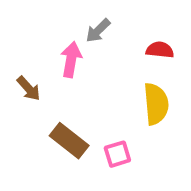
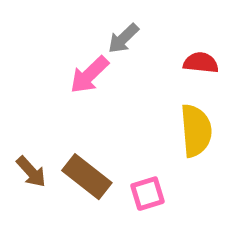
pink arrow: (71, 59) -> (89, 75), turned -144
brown arrow: (29, 88) -> (31, 172), moved

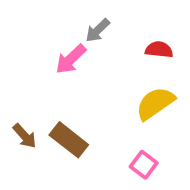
yellow semicircle: (196, 131) -> (155, 103), turned -120
pink square: (148, 194) -> (144, 165), moved, turned -36

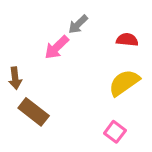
brown arrow: (25, 136) -> (15, 78), moved, turned 35
brown rectangle: (69, 140) -> (34, 112), moved

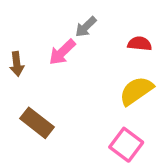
brown arrow: (15, 78) -> (17, 64), moved
pink square: (115, 132) -> (126, 145), size x1.4

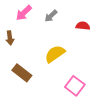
pink arrow: (62, 52) -> (24, 13), moved
yellow semicircle: (136, 91) -> (55, 54), moved

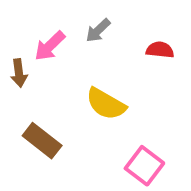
pink arrow: (24, 13) -> (50, 46), moved
yellow semicircle: (55, 54) -> (106, 104), turned -115

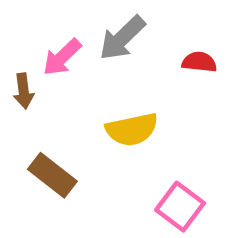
gray arrow: (98, 30) -> (122, 38), size x1.5
yellow semicircle: (106, 104) -> (132, 129), turned -42

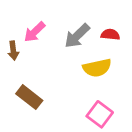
gray arrow: (122, 38) -> (77, 36), moved
yellow semicircle: (132, 129) -> (97, 68), moved

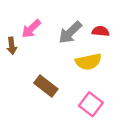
brown rectangle: (29, 97) -> (46, 86), moved

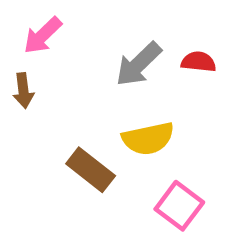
pink arrow: (31, 29) -> (43, 35), moved
yellow semicircle: (88, 62) -> (148, 139), moved

